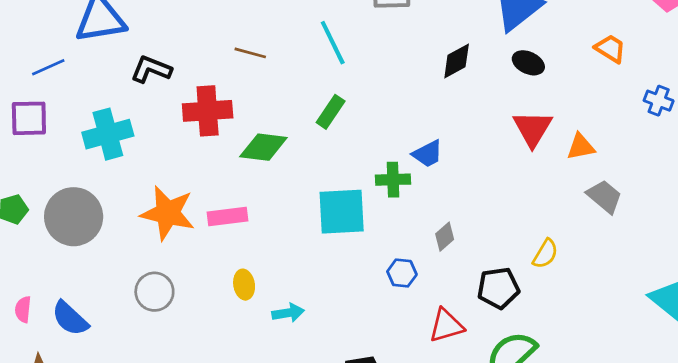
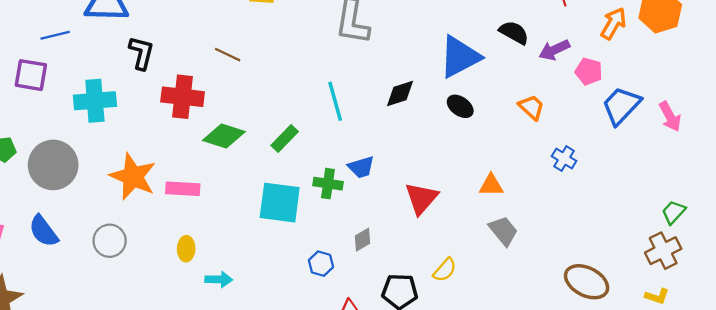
cyan line: (333, 43) -> (335, 101), moved
black L-shape: (151, 69) -> (141, 53), turned 72
green rectangle: (331, 112) -> (285, 138), moved
red triangle: (532, 128) -> (421, 198), moved
blue semicircle: (70, 318) -> (43, 231), moved

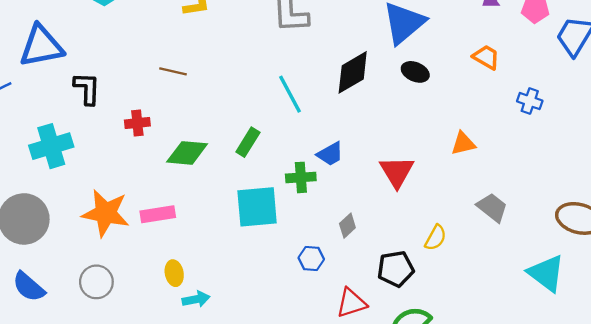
black diamond: (400, 94) -> (353, 72), size x1.4
red cross: (183, 97) -> (137, 123), size x0.6
gray trapezoid: (503, 231) -> (492, 207), moved
cyan arrow: (219, 279) -> (196, 299), moved

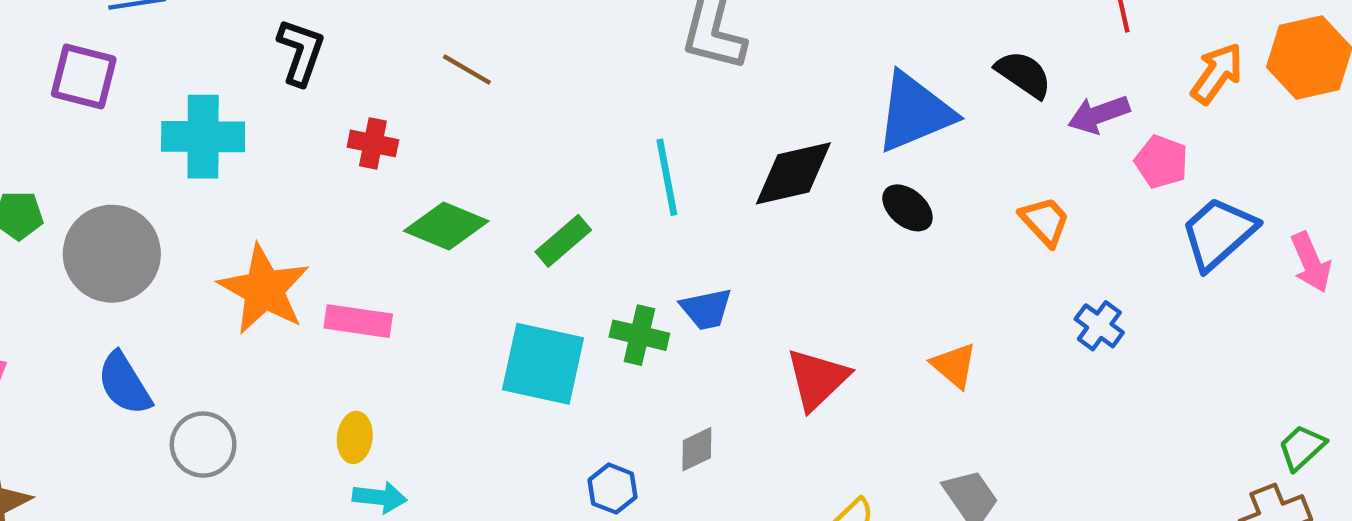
orange triangle: (463, 143) -> (954, 365), turned 36
gray circle: (96, 282) -> (203, 445), moved
blue semicircle: (29, 287) -> (124, 384), moved

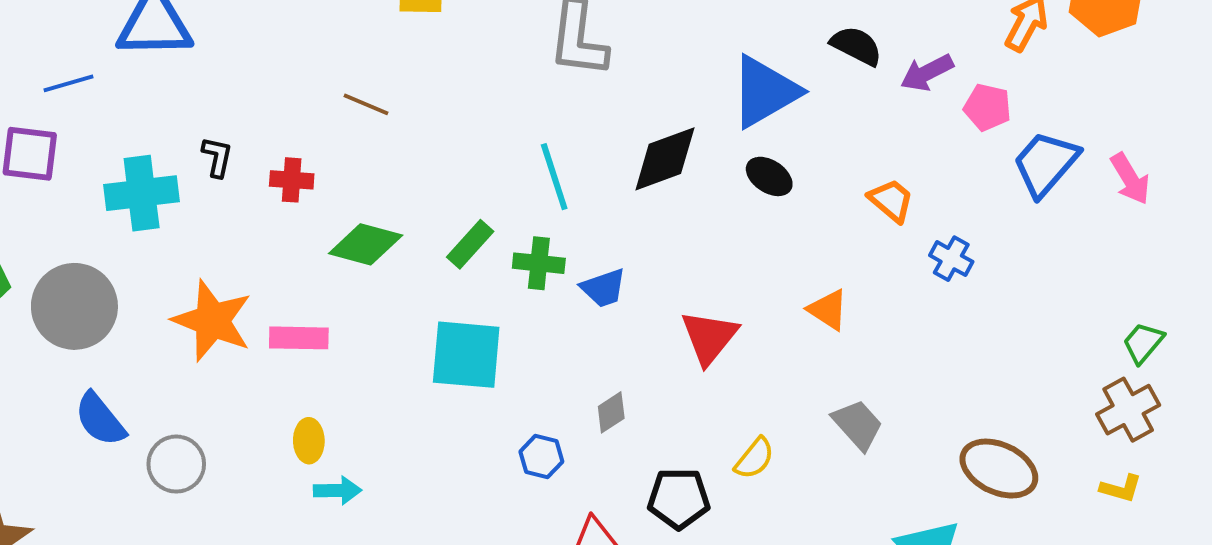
black L-shape: (301, 52) -> (217, 157), moved, size x0.7
orange trapezoid: (1045, 221) -> (891, 200), moved
green cross: (639, 335) -> (539, 263), moved

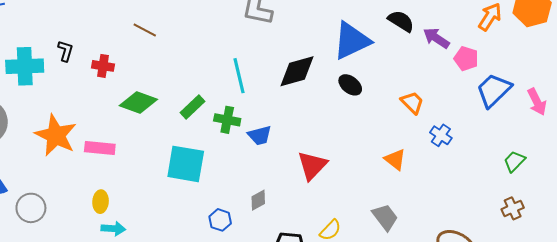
purple arrow: (927, 73) -> (436, 38), turned 56
orange triangle: (828, 310) -> (395, 159), moved
green trapezoid: (1143, 343) -> (514, 161), moved
brown cross: (1128, 410) -> (513, 208), moved, size x0.7

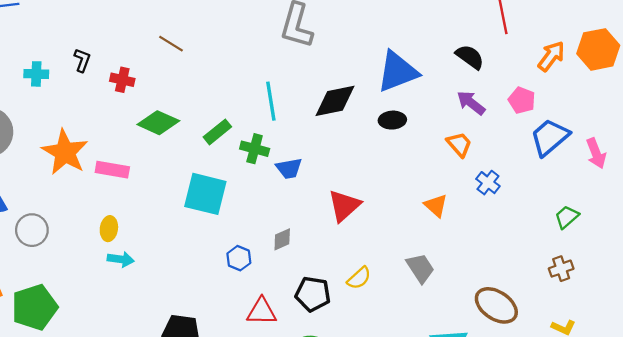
black semicircle: (401, 21) -> (470, 57), moved
purple arrow: (436, 38) -> (471, 103), moved
cyan cross: (25, 66) -> (36, 74), size x0.6
black ellipse: (350, 85) -> (392, 120), turned -45

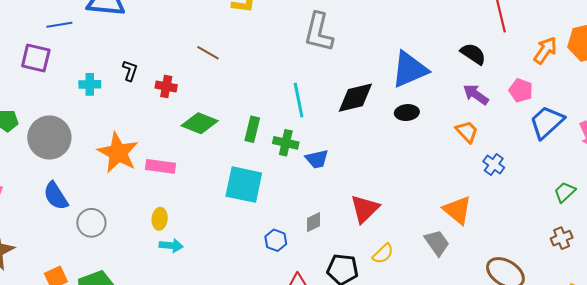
green rectangle: (217, 132) -> (252, 129), turned -35
red triangle: (344, 206) -> (365, 209), moved
orange triangle: (436, 206) -> (457, 210), moved, size x1.4

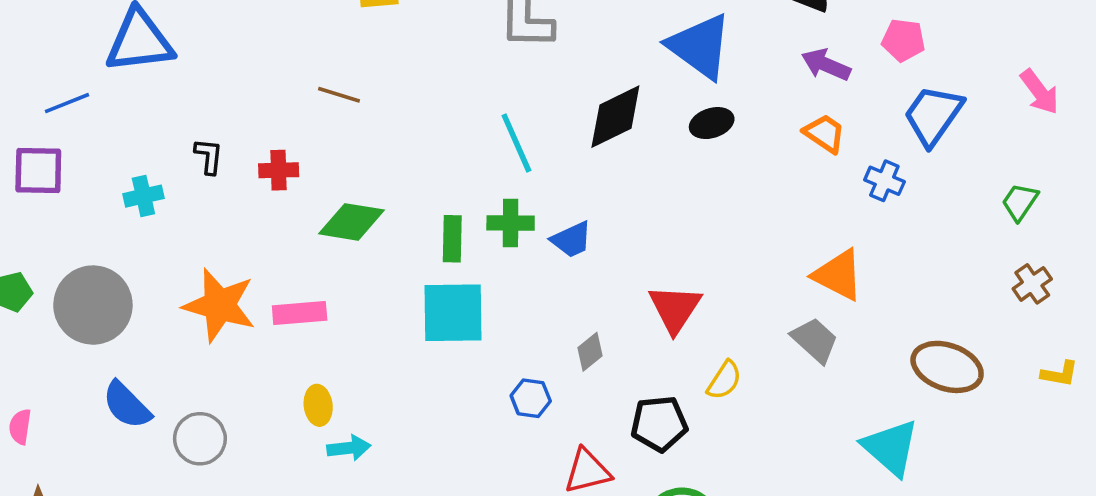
blue triangle: (410, 70) -> (700, 46), turned -48
blue trapezoid: (547, 122) -> (933, 115), moved
green rectangle: (252, 129) -> (452, 239), moved

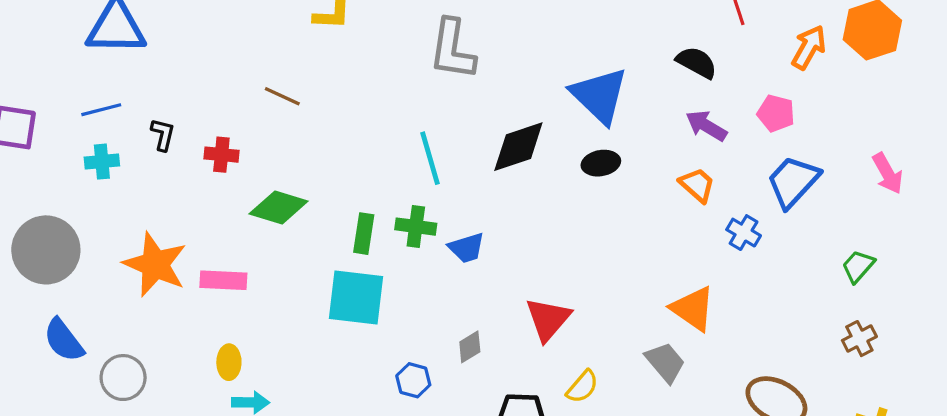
blue line: (67, 103) -> (101, 110), moved

